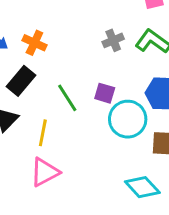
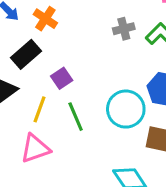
purple square: (105, 93) -> (62, 78), moved, turned 30
green line: (67, 98) -> (76, 117), moved

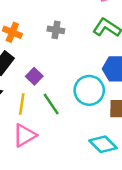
gray cross: (124, 29) -> (56, 30), moved, turned 35

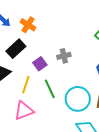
gray cross: (56, 30) -> (64, 56), moved, turned -32
cyan circle: (89, 90) -> (78, 99), moved

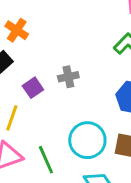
green line: (50, 89) -> (46, 160), moved

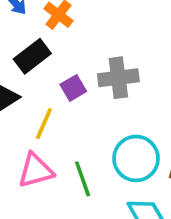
gray cross: (68, 77) -> (118, 78), size x1.5

